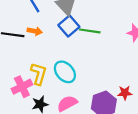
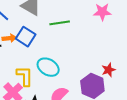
blue square: (69, 26) -> (26, 37), moved

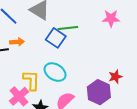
blue square: (26, 37) -> (56, 38), moved

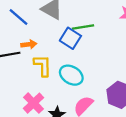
yellow L-shape: (31, 80) -> (43, 66), moved

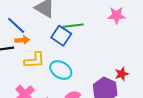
blue line: (18, 17) -> (16, 25), moved
yellow L-shape: (43, 66) -> (34, 60), turned 85

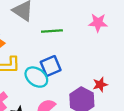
blue square: (61, 36) -> (51, 66), moved, turned 30

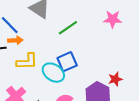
green line: (52, 31) -> (68, 28), turned -30

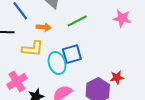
orange arrow: (15, 40) -> (44, 27), moved
cyan ellipse: (53, 73) -> (57, 63), turned 30

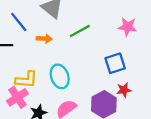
yellow L-shape: (33, 49) -> (26, 80), moved
blue square: (72, 54) -> (115, 63), moved

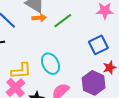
orange arrow: (44, 39) -> (39, 18), moved

